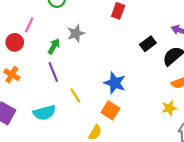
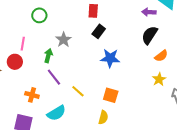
black rectangle: (148, 44) -> (99, 31), moved
orange cross: (12, 75) -> (32, 95), moved
blue star: (115, 83) -> (110, 58), moved

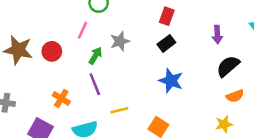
purple arrow: (149, 12) -> (217, 35), moved, turned -112
pink line: (23, 44) -> (83, 30), moved
yellow line: (78, 91) -> (119, 110), turned -72

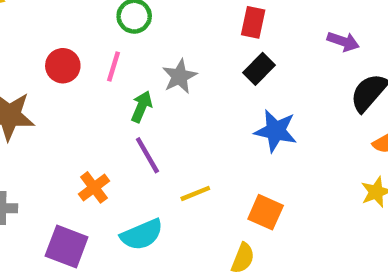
purple arrow: (217, 35) -> (343, 41), turned -60
red circle: (52, 51) -> (63, 66), moved
orange cross: (61, 98) -> (94, 187), turned 30

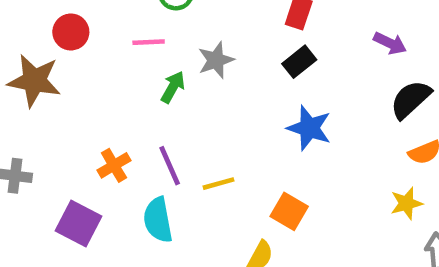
red circle: (63, 66) -> (71, 32), moved
pink line: (114, 67) -> (149, 42), turned 64
purple line: (147, 155) -> (170, 166), moved
cyan semicircle: (142, 235) -> (158, 220), turned 96

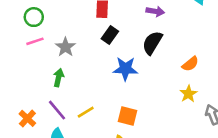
pink line: (149, 42) -> (35, 41), moved
green arrow: (173, 87) -> (59, 78), moved
black semicircle: (411, 99) -> (152, 43), moved

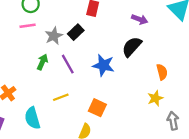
black rectangle: (110, 35) -> (76, 32), moved
orange semicircle: (190, 64) -> (162, 72), turned -77
purple line: (57, 110) -> (68, 64), moved

